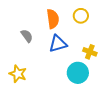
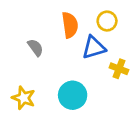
blue triangle: (58, 44) -> (94, 48), moved
cyan circle: (78, 73) -> (73, 95), moved

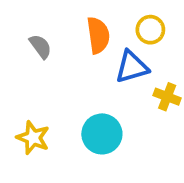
gray semicircle: (35, 48) -> (40, 46), moved

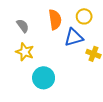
cyan circle: (102, 134) -> (44, 78), moved
yellow star: (33, 138) -> (25, 52), moved

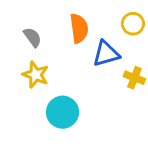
yellow circle: (84, 16) -> (133, 24), moved

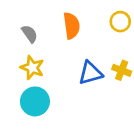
blue triangle: (106, 54) -> (90, 73), moved
cyan circle: (63, 112) -> (35, 101), moved

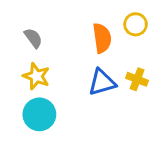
orange semicircle: (72, 26) -> (102, 38), moved

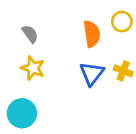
blue triangle: (102, 82) -> (92, 74), turned -36
cyan circle: (39, 114) -> (22, 113), moved

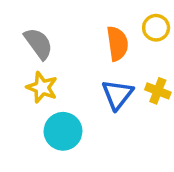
gray semicircle: (30, 34) -> (38, 44), size x1.4
cyan circle: (22, 113) -> (63, 131), moved

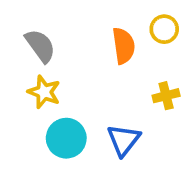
yellow cross: (158, 91) -> (166, 96), turned -35
blue triangle: (117, 94) -> (124, 140), moved

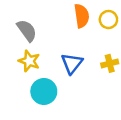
orange semicircle: (124, 46) -> (82, 16), moved
blue triangle: (124, 140) -> (72, 63), moved

